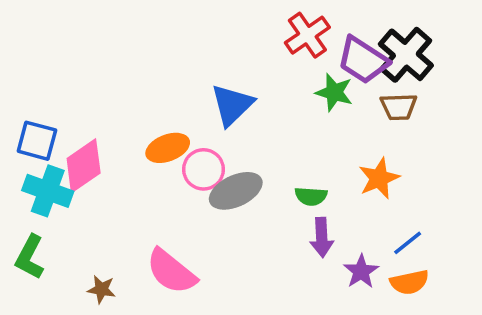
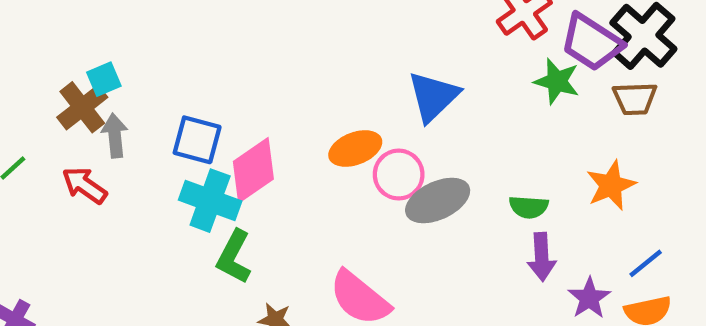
green L-shape: (30, 257) -> (234, 257), moved

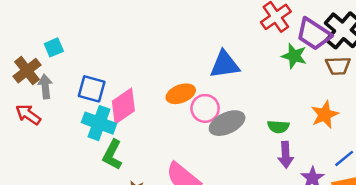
cyan square: (104, 79) -> (54, 47), moved
blue triangle: (433, 96) -> (225, 65), turned 36

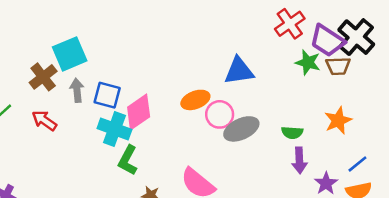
cyan square: (54, 47) -> (70, 54), size x1.8
brown trapezoid: (338, 66) -> (338, 66), moved
gray arrow: (45, 86) -> (77, 90), moved

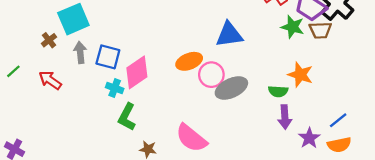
brown cross: (43, 77) -> (49, 40), size x0.6
orange star: (338, 120) -> (300, 75), moved, turned -30
cyan cross: (114, 129) -> (115, 88), size x0.6

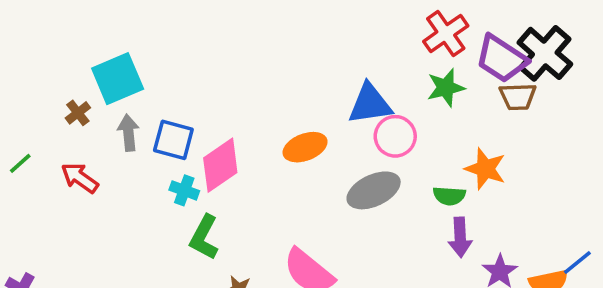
green star: (293, 27) -> (446, 88), moved, turned -30
pink circle: (211, 75) -> (395, 136), moved
blue line: (338, 120) -> (577, 263), moved

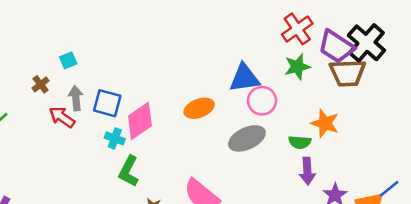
cyan square: (118, 79) -> (68, 60), size x0.5
brown trapezoid: (518, 97) -> (348, 73), size x1.4
red arrow: (80, 178) -> (62, 117), moved

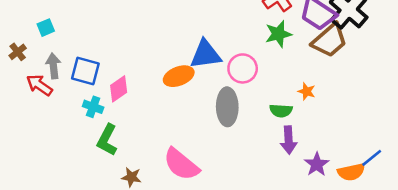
brown trapezoid: (348, 73) -> (329, 40), turned -39
blue triangle: (244, 78) -> (206, 54), moved
pink diamond: (140, 121) -> (119, 89), size x0.7
orange star: (325, 123) -> (306, 91), size x0.6
gray ellipse: (247, 138) -> (227, 107), turned -66

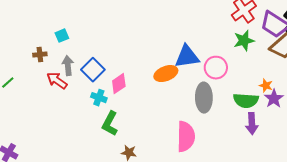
brown cross: (18, 52) -> (40, 55), turned 32
blue square: (85, 71) -> (93, 70), turned 30
green semicircle: (281, 111) -> (246, 101), size x1.4
pink semicircle: (181, 164) -> (186, 137), moved, turned -128
purple star: (317, 164) -> (274, 99), moved

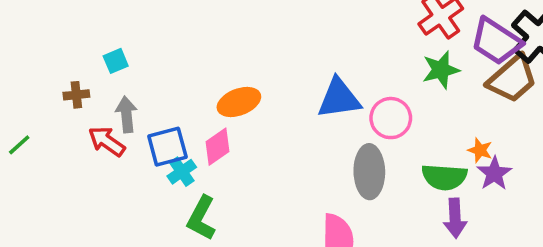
blue square: (93, 70) -> (167, 147), moved, turned 30
orange ellipse: (166, 74) -> (239, 102), moved
cyan cross: (99, 98) -> (182, 172), turned 35

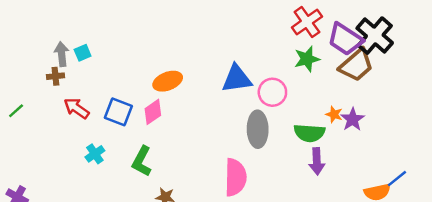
gray arrow: (126, 114) -> (62, 54), moved
blue square: (167, 147) -> (118, 112), turned 36
cyan cross: (182, 172) -> (95, 154), moved
purple star: (494, 173) -> (353, 119), moved

